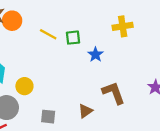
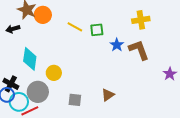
brown L-shape: (114, 93) -> (139, 50), moved

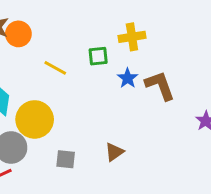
yellow cross: (141, 20) -> (132, 37), moved
yellow line: (75, 27) -> (55, 68), moved
yellow circle: (54, 73) -> (35, 119), size x1.6

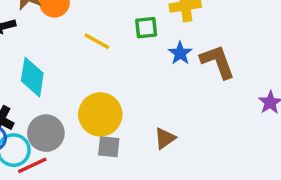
yellow circle: (35, 119) -> (100, 114), moved

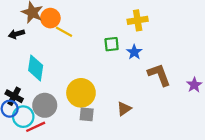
green square: (146, 28) -> (112, 44), moved
yellow line: (97, 41) -> (64, 32), moved
brown L-shape: (218, 62) -> (159, 75), moved

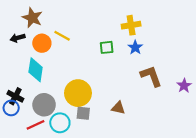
orange circle: (50, 18) -> (42, 43), moved
blue star: (134, 52) -> (135, 47), moved
brown triangle: (124, 109) -> (118, 108), turned 48
cyan circle: (23, 117) -> (60, 123), moved

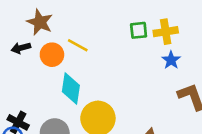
green square: (107, 47) -> (139, 30), moved
cyan diamond: (36, 70) -> (71, 89), moved

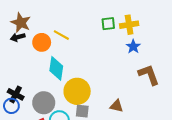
brown star: (40, 22) -> (21, 23), moved

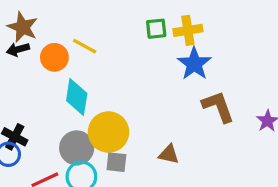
blue star: (133, 47) -> (194, 64), size x1.5
gray circle: (44, 103) -> (77, 148), moved

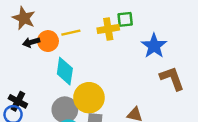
yellow cross: (188, 30) -> (108, 29), moved
yellow line: (85, 46) -> (71, 33), turned -42
black arrow: (18, 49) -> (31, 42), moved

